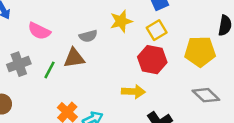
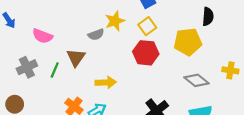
gray semicircle: (88, 36) -> (96, 35), moved
brown triangle: (74, 58) -> (76, 58), turned -42
yellow arrow: (133, 92) -> (106, 82), moved

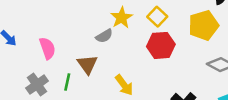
pink semicircle: (42, 36) -> (47, 48), turned -120
yellow arrow: (106, 82) -> (124, 85), turned 66

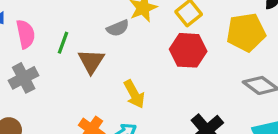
pink semicircle: (47, 48) -> (25, 34), moved
green line: (67, 82) -> (63, 43), moved

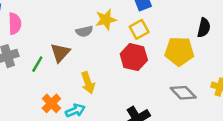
green line: (63, 43) -> (37, 64), moved

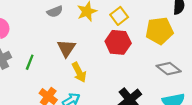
gray semicircle: (84, 31) -> (55, 12), moved
brown triangle: (60, 53) -> (66, 48), moved

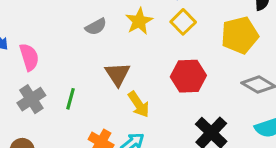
red hexagon: (118, 42) -> (188, 76), moved

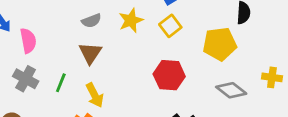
brown triangle: (118, 74) -> (90, 53), moved
gray cross: (31, 99) -> (26, 79), turned -35
yellow arrow: (139, 104) -> (95, 95), moved

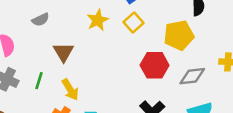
gray semicircle: (91, 21) -> (41, 20), moved
red hexagon: (169, 75) -> (155, 65), moved
gray diamond: (231, 90) -> (192, 76), turned -40

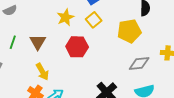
gray semicircle: (41, 20) -> (10, 10), moved
red hexagon: (155, 65) -> (77, 47), moved
green line: (39, 81) -> (13, 42), moved

